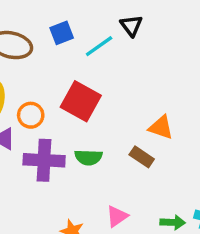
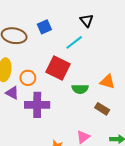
cyan line: (99, 46) -> (74, 42), moved
green semicircle: (88, 157) -> (80, 89), moved
brown rectangle: (142, 157) -> (102, 109), moved

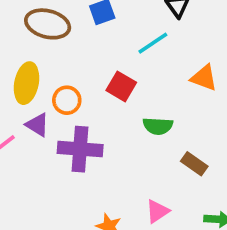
red square: (58, 68) -> (121, 86), size x0.7
orange triangle: (107, 82) -> (204, 78), moved

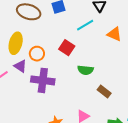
orange triangle: (204, 78) -> (114, 34), moved

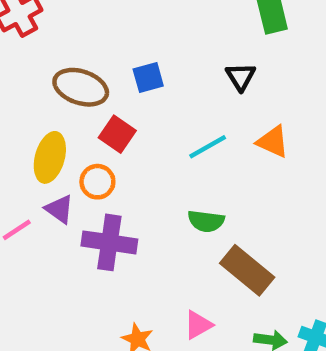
cyan line: (85, 25) -> (208, 147), moved
red square: (67, 48) -> (117, 134), moved
brown rectangle: (104, 91) -> (247, 270), size x1.6

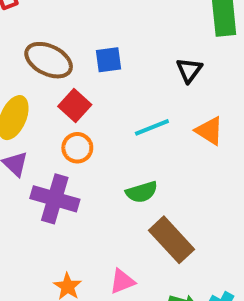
orange circle: (97, 182) -> (77, 148), moved
green semicircle: (206, 221) -> (142, 192), turned -32

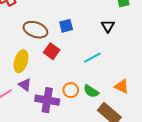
orange triangle: (209, 131) -> (122, 86), moved
orange circle: (77, 148) -> (71, 90), moved
green semicircle: (142, 192) -> (91, 91), turned 56

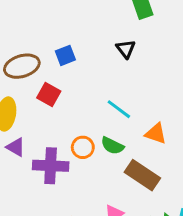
brown ellipse: (35, 30) -> (22, 66), turned -30
cyan line: (92, 58) -> (119, 109), moved, turned 72

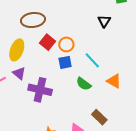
blue square: (65, 55) -> (65, 62), moved
orange circle: (83, 147) -> (66, 44), moved
brown rectangle: (142, 175) -> (99, 117), moved, size x0.7

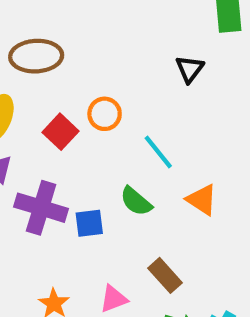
red square: (47, 42) -> (61, 132), moved
blue square: (65, 62) -> (89, 223), moved

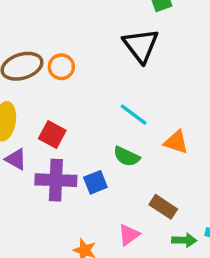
black triangle: (190, 69) -> (141, 45), size x1.6
orange circle: (105, 114) -> (61, 67), moved
red square: (61, 132) -> (52, 134), moved

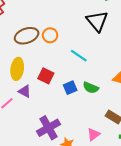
cyan line: (134, 115) -> (79, 56), moved
purple cross: (56, 180) -> (49, 128), moved, turned -30
blue square: (95, 182) -> (70, 88), moved

